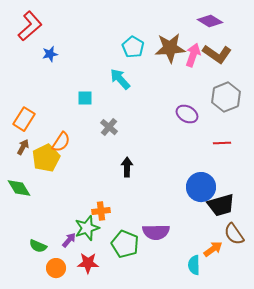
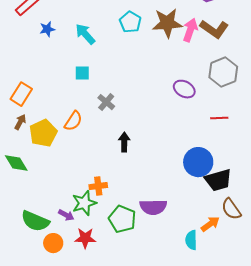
cyan arrow: (120, 79) -> (85, 34), moved
orange semicircle: (61, 142) -> (73, 121), moved
purple arrow: (69, 240) -> (66, 215), turned 77
green semicircle: (38, 246) -> (35, 221), size x1.6

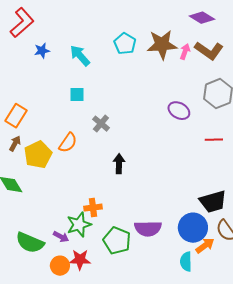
pink arrow: (190, 30) -> (185, 52), size x0.7
blue circle: (198, 162) -> (193, 228), moved
orange circle: (53, 243) -> (60, 266), moved

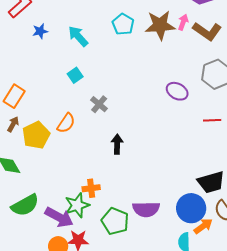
pink arrow: (185, 52) -> (183, 22), moved
cyan square: (77, 95) -> (75, 75), turned -35
purple arrow: (61, 237) -> (59, 217), size x1.8
green semicircle: (30, 243) -> (25, 205), moved, turned -52

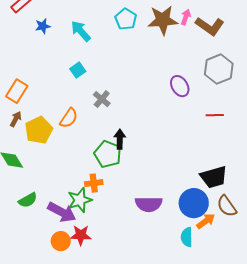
purple ellipse: (177, 91) -> (180, 86), turned 30
green semicircle: (25, 205) -> (28, 200), size x0.7
green pentagon: (115, 221) -> (108, 154), moved

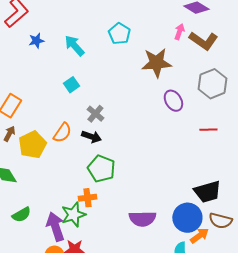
brown star: (163, 20) -> (156, 63), moved
black arrow: (120, 139) -> (91, 137), moved, turned 108
brown semicircle: (227, 206) -> (220, 221), turned -40
purple arrow: (62, 212) -> (55, 227), turned -136

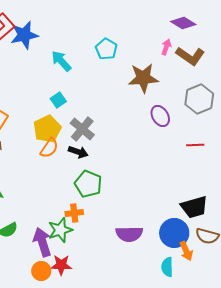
blue star: (36, 41) -> (24, 35), moved, size x1.8
gray cross: (95, 114) -> (82, 129), size x1.4
yellow pentagon: (32, 145) -> (47, 129), moved
orange arrow: (199, 236) -> (186, 251), turned 102

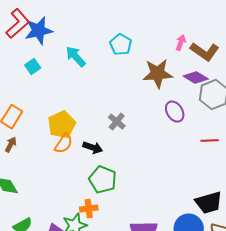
purple diamond: (183, 23) -> (196, 78), moved
cyan square: (58, 100) -> (33, 67), moved
gray cross: (82, 129) -> (117, 122), moved, size x0.7

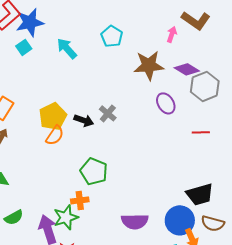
brown L-shape: (205, 52) -> (196, 20), moved
cyan square: (33, 67) -> (24, 47), moved
black arrow: (93, 148) -> (84, 120), moved

